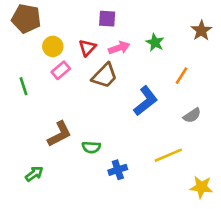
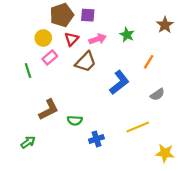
brown pentagon: (26, 19) -> (62, 15), moved, turned -30
green line: (24, 86) -> (28, 71), moved

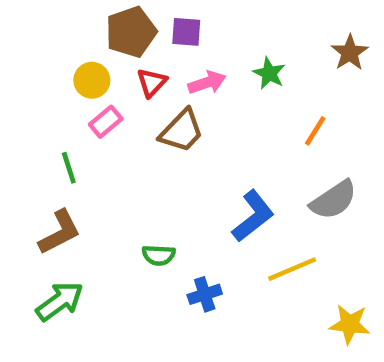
green line: (28, 71) -> (69, 168), moved
blue L-shape: (119, 82) -> (253, 216), moved
gray semicircle: (157, 94) -> (334, 200), size x1.5
brown L-shape: (49, 110) -> (60, 232), moved
green arrow: (28, 142) -> (60, 301), size x1.5

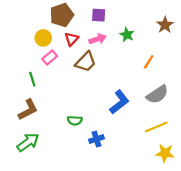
purple square: (186, 32) -> (99, 15), moved
yellow line: (292, 269) -> (156, 127), moved

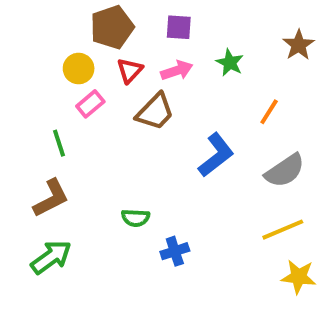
blue L-shape: (119, 102) -> (216, 155), moved

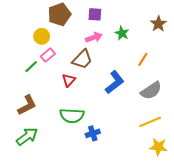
red triangle: (130, 70) -> (69, 80), moved
green line: (59, 143) -> (31, 67), moved, turned 64
green semicircle: (136, 218) -> (72, 116), size x1.6

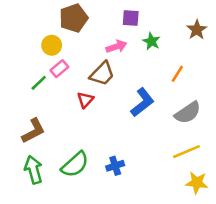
purple square: (95, 14) -> (131, 18), moved
green semicircle: (72, 116) -> (75, 165), moved, turned -45
green arrow: (27, 136) -> (33, 170), turned -70

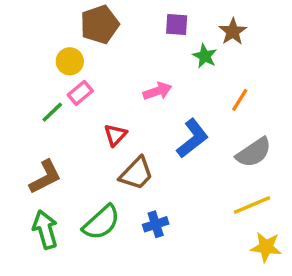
brown star: (197, 30) -> (233, 32), moved
pink arrow: (116, 47) -> (157, 91), moved
brown trapezoid: (102, 74) -> (136, 173), moved

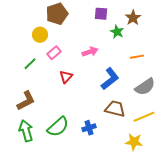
pink rectangle: (80, 93) -> (54, 53), moved
orange line: (240, 100) -> (137, 57), turned 48
brown trapezoid: (136, 173) -> (115, 109), moved, turned -120
yellow star: (266, 247) -> (134, 142), moved

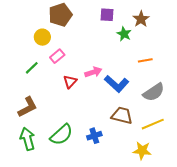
pink arrow: (90, 52) -> (93, 72), moved
blue L-shape: (110, 79) -> (117, 84), turned 80

